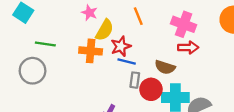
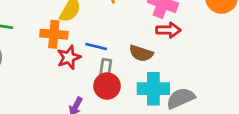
red star: (121, 46) -> (69, 57), moved
red circle: (151, 89) -> (107, 86), moved

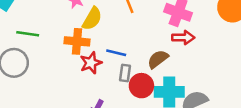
brown semicircle: (141, 53) -> (158, 59), turned 125
red circle: (107, 86) -> (141, 86), moved

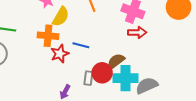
brown semicircle: (158, 59) -> (116, 61), moved
gray rectangle: (125, 73) -> (88, 78), moved

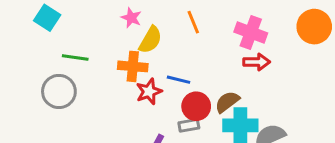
red circle: (102, 73) -> (196, 106), moved
gray rectangle: (88, 78) -> (189, 125), turned 72

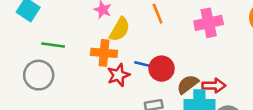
pink cross: (251, 32) -> (209, 23), turned -32
red arrow: (257, 62) -> (214, 86), moved
red circle: (196, 106) -> (162, 69), moved

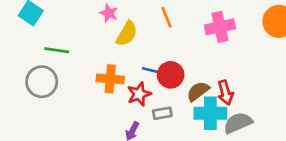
orange cross: (104, 53) -> (110, 79), moved
red star: (118, 75) -> (139, 94), moved
red arrow: (214, 86) -> (225, 93), turned 75

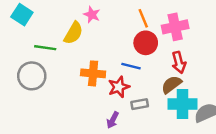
pink cross: (220, 27) -> (175, 27), moved
yellow semicircle: (127, 34) -> (73, 33), moved
red circle: (171, 75) -> (146, 43), moved
red arrow: (225, 93) -> (179, 62), moved

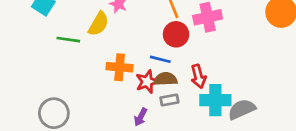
red arrow: (179, 62) -> (198, 76), moved
gray circle: (32, 76) -> (54, 113), moved
brown semicircle: (171, 84) -> (166, 79), moved, turned 35

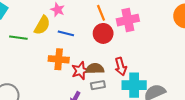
blue line: (160, 59) -> (66, 33), moved

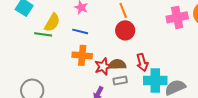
pink cross: (128, 20) -> (177, 17), moved
yellow semicircle: (42, 25) -> (52, 22), moved
blue line: (66, 33) -> (80, 31), moved

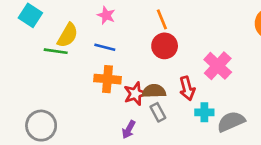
pink cross: (177, 17) -> (218, 66), moved, turned -35
gray rectangle: (120, 80) -> (158, 112), turned 72
cyan cross: (155, 80) -> (204, 112), size x0.6

